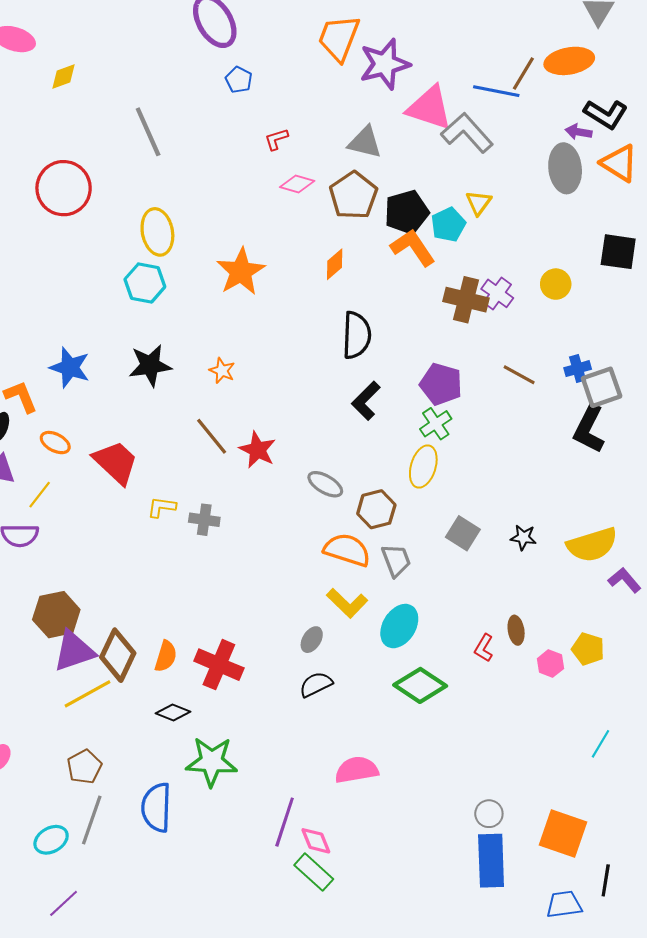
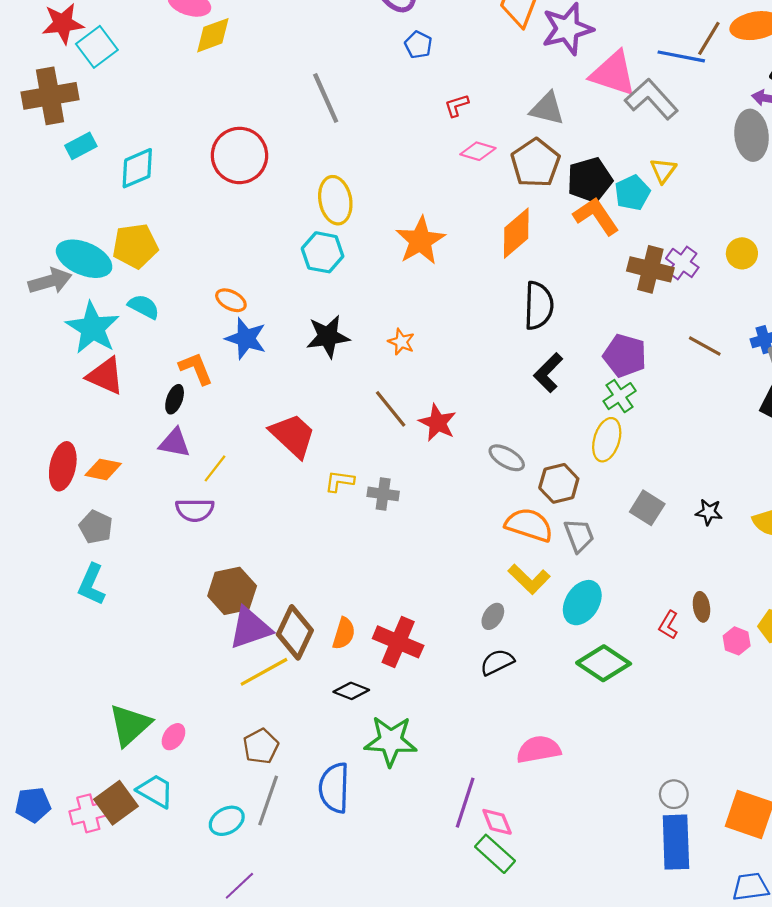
yellow diamond: (64, 77) -> (213, 35), moved, size x1.4
orange diamond: (335, 264) -> (516, 233), size x1.6
orange ellipse: (55, 443) -> (231, 300), moved

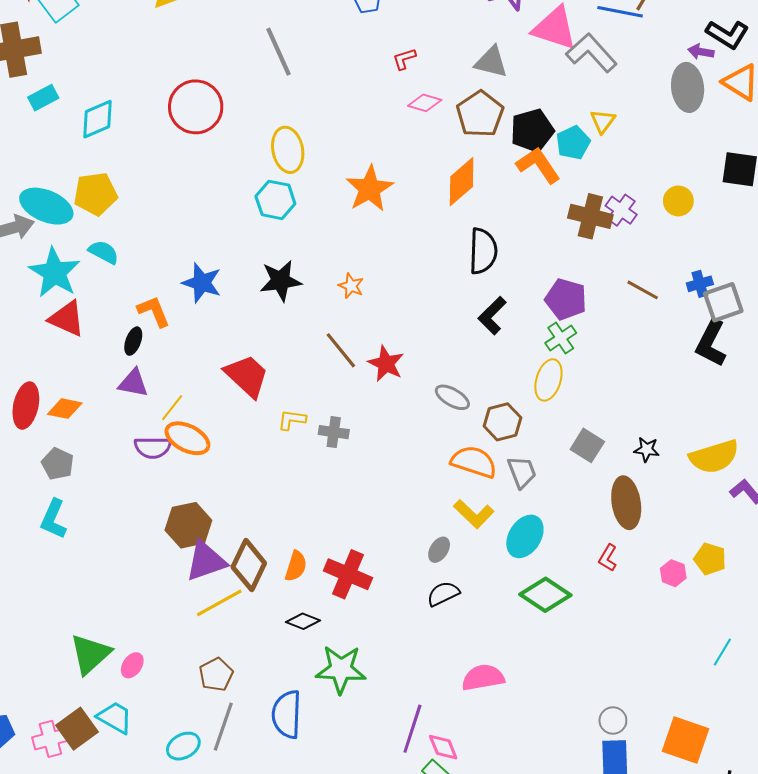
orange ellipse: (231, 300) -> (187, 438), moved, size x1.5
brown ellipse: (701, 607) -> (626, 503), moved, size x1.8

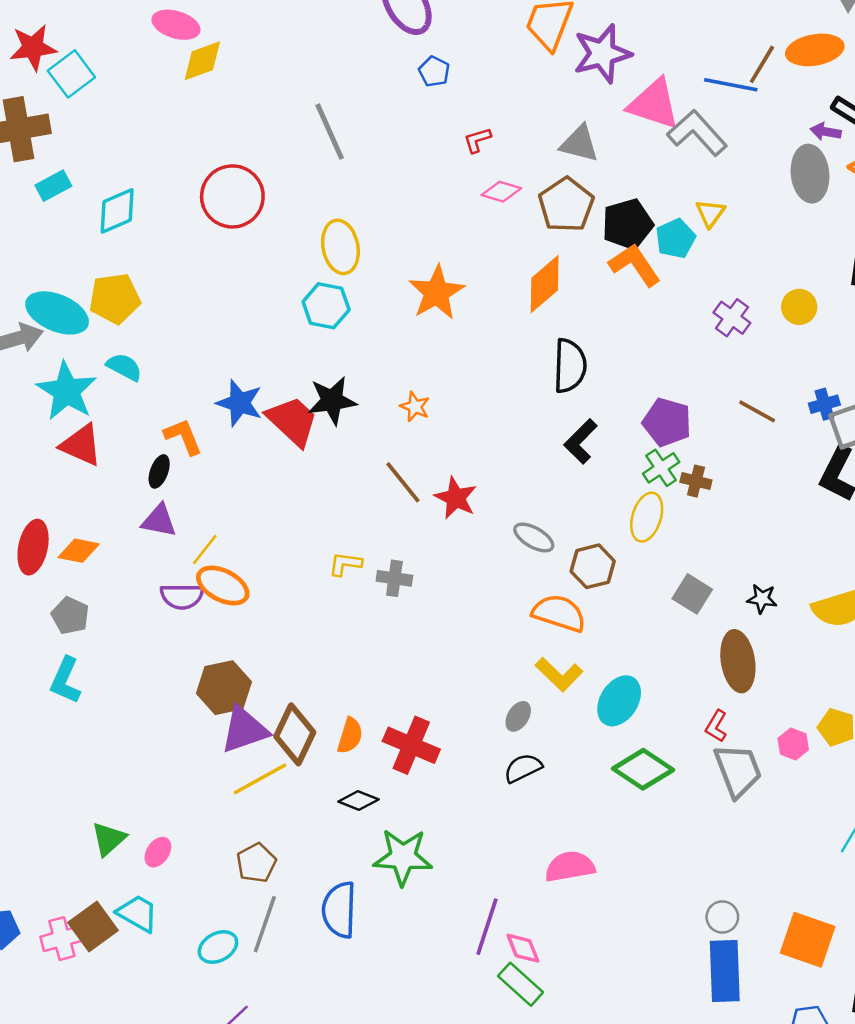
brown cross: (590, 216) -> (696, 481), moved, size x0.6
red trapezoid: (247, 376) -> (292, 421), moved
gray trapezoid: (522, 472) -> (738, 770), moved, size x1.4
green triangle: (90, 654) -> (109, 839), size x0.7

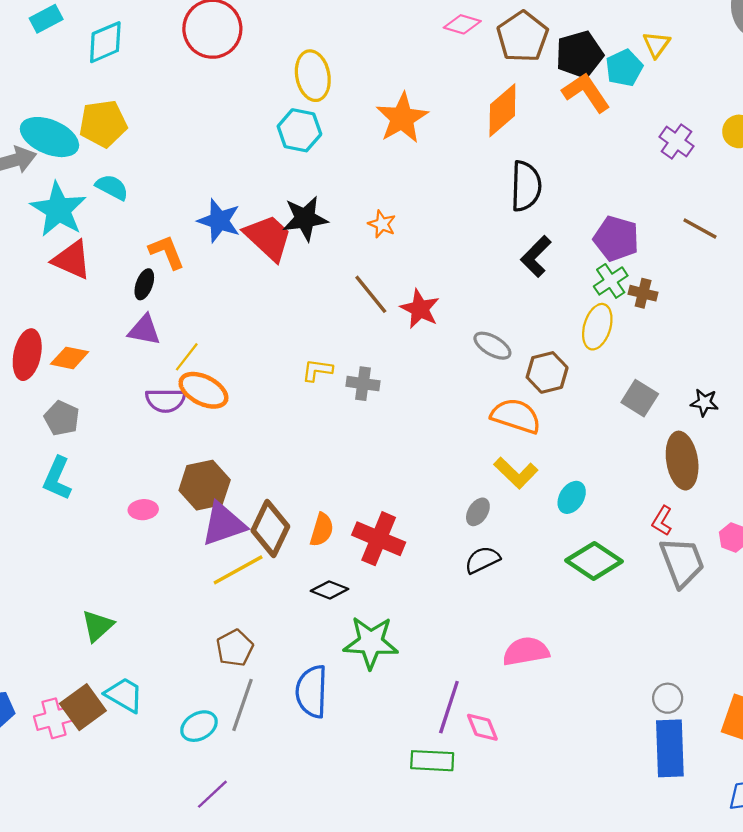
cyan ellipse: (619, 701) -> (572, 497), size x0.7
pink ellipse: (158, 852) -> (143, 510), moved, turned 52
green rectangle: (521, 984) -> (432, 761), moved, turned -39

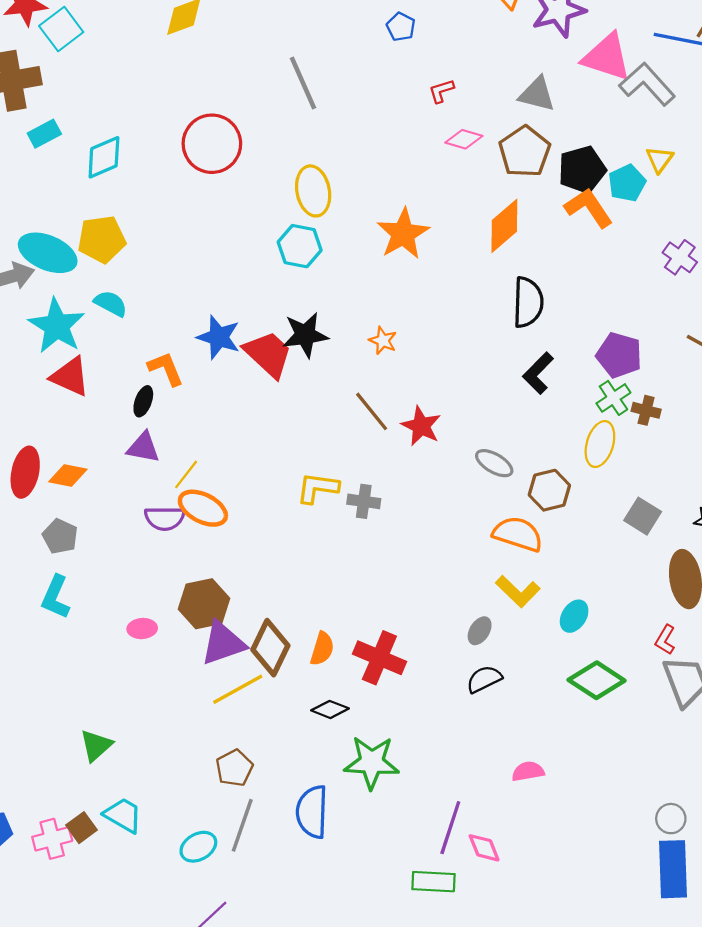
yellow L-shape: (317, 370) -> (318, 488), size x1.4
pink semicircle: (526, 651) -> (528, 771), size x0.7
brown square: (83, 707) -> (81, 828), size x0.7

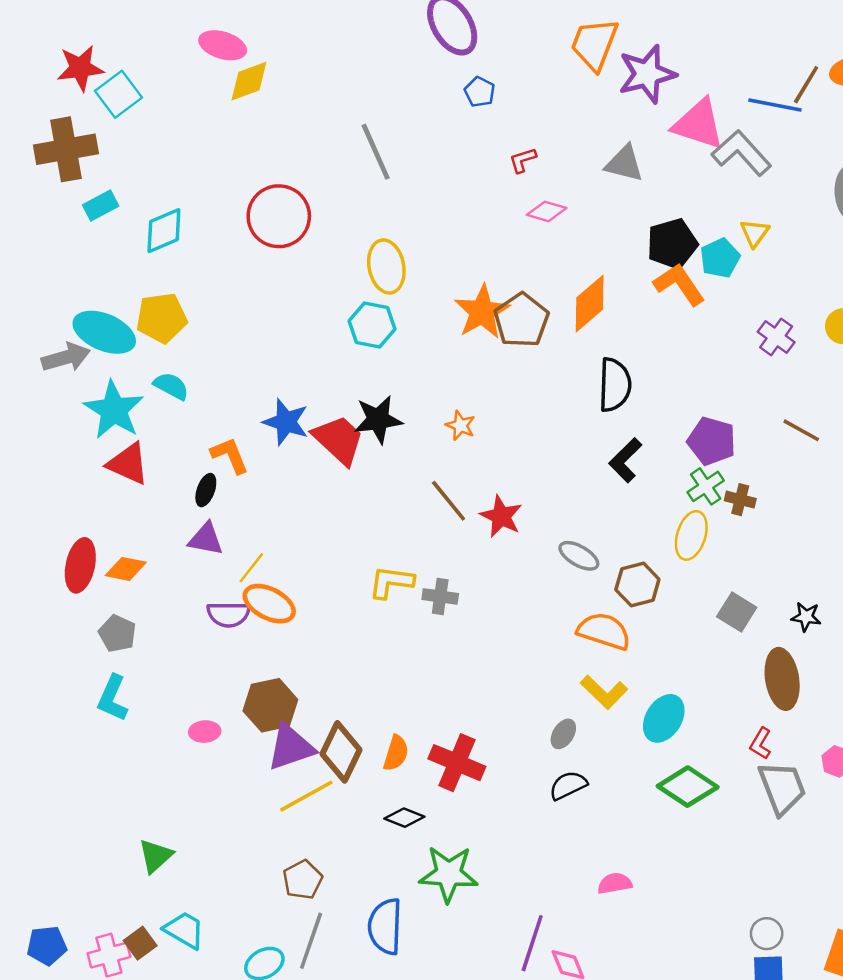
brown pentagon: (525, 152) -> (521, 320), moved
cyan ellipse: (574, 616) -> (664, 718), size x1.4

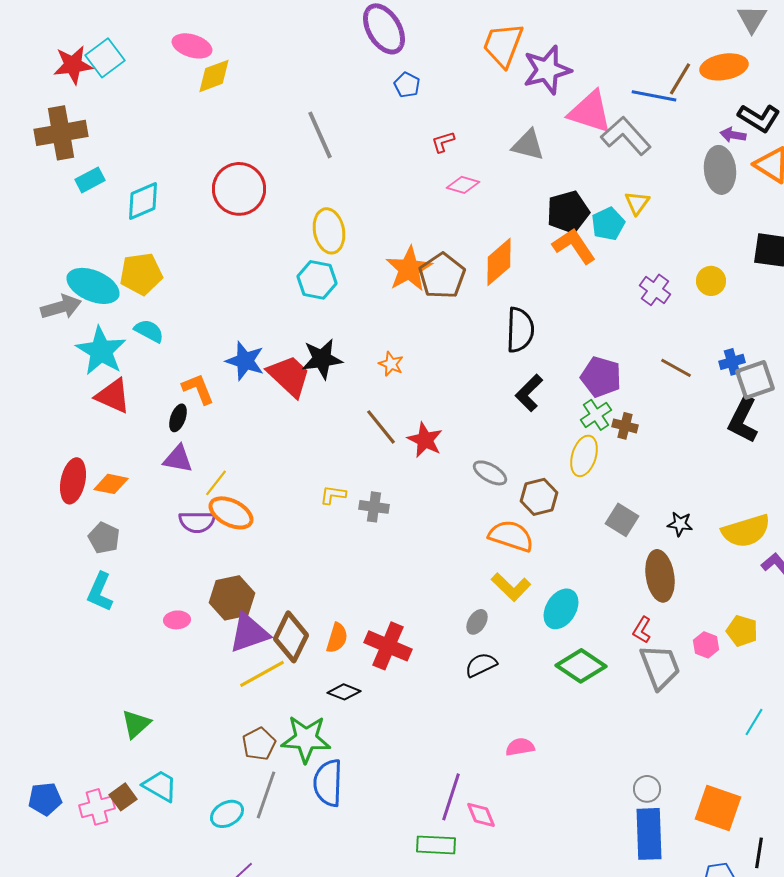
cyan square: (119, 94) -> (105, 58), moved
yellow L-shape: (391, 582) -> (333, 495), size x0.7
green star: (449, 874) -> (306, 739), moved

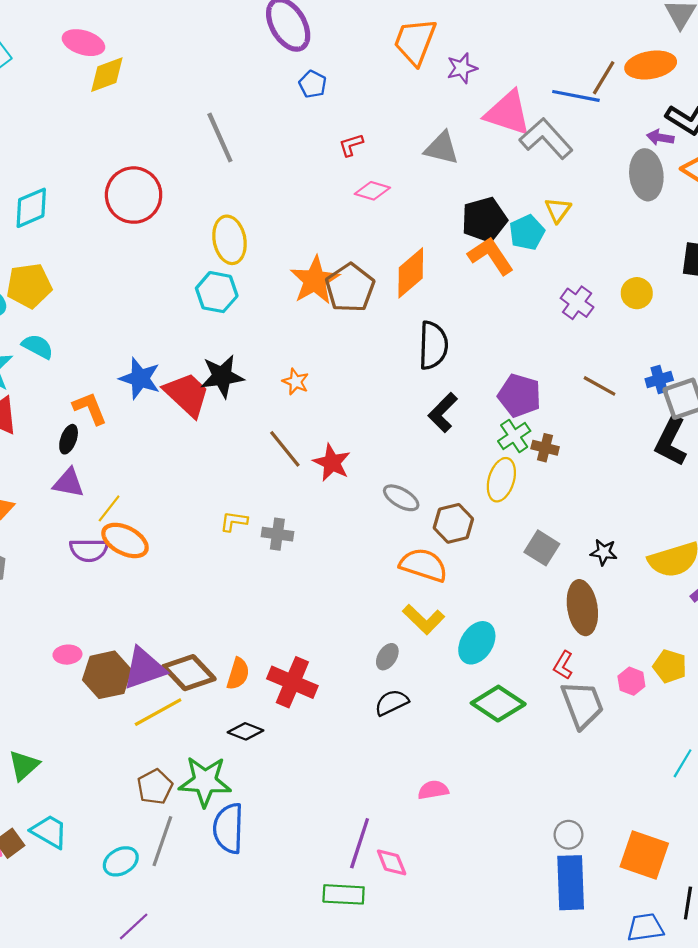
purple star: (547, 70) -> (462, 68), size x0.6
brown hexagon: (232, 598) -> (107, 675), moved
brown diamond: (291, 637) -> (189, 673), turned -69

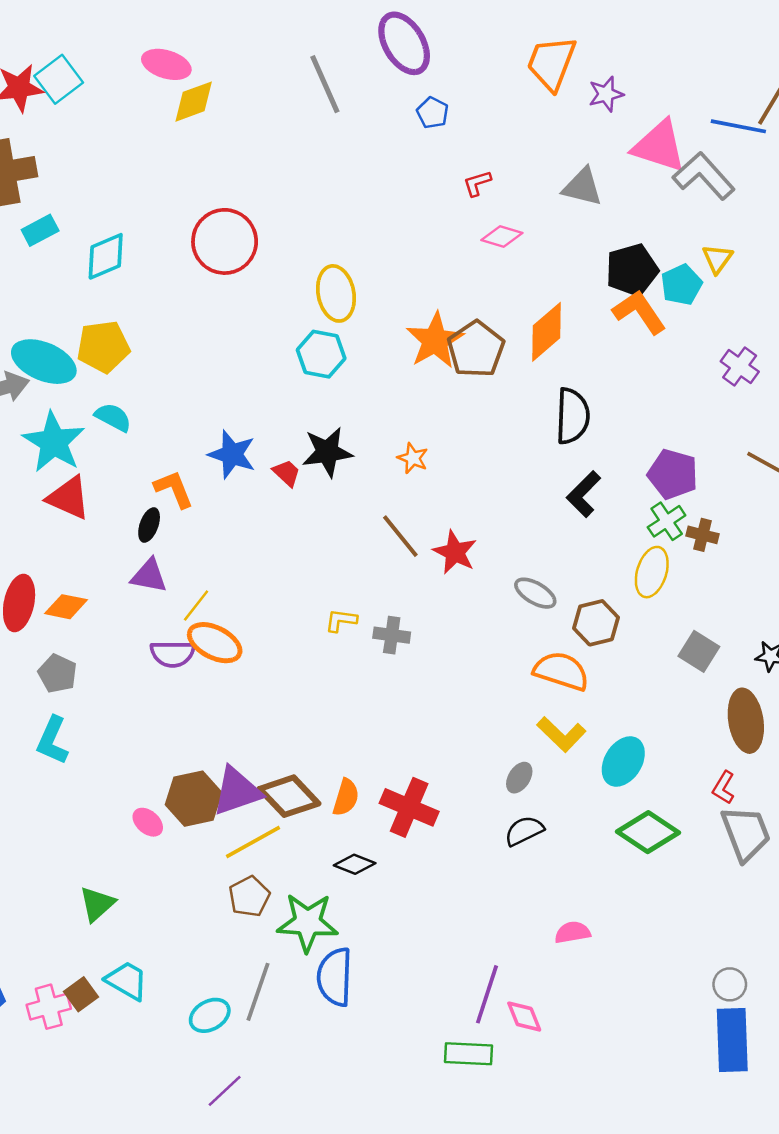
gray line: (220, 137) -> (325, 84), moved
red trapezoid: (187, 394) -> (286, 473), size x0.5
pink ellipse: (67, 655) -> (148, 822), moved, turned 45
brown pentagon: (155, 787) -> (249, 896), moved

